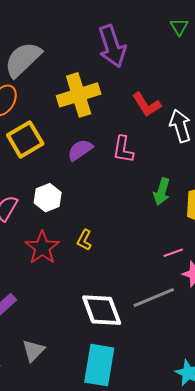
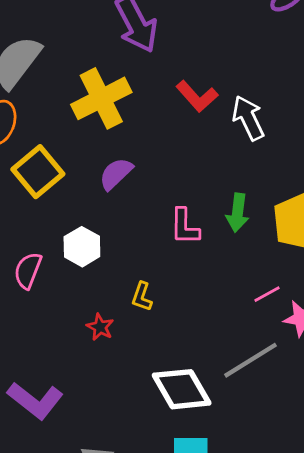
pink L-shape: (123, 149) -> (185, 227), moved
red star: (42, 248) -> (100, 327), moved, size x0.6

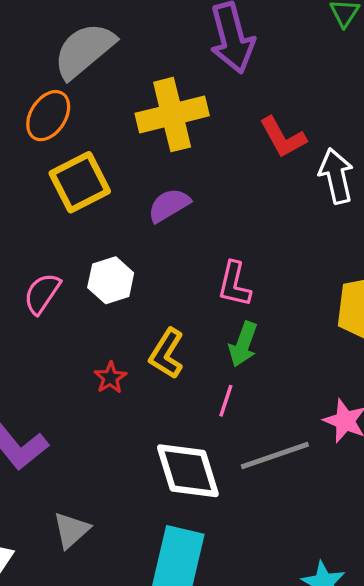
green arrow: (237, 213) -> (243, 344), moved
pink line: (267, 294) -> (226, 401), moved, turned -56
yellow L-shape: (142, 297) -> (167, 354), size x1.4

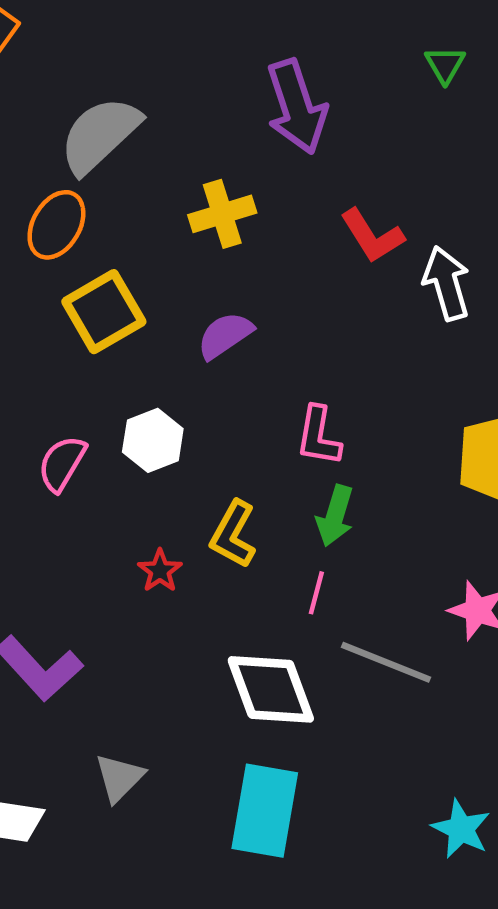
yellow cross: (172, 115) -> (222, 214), size x0.7
gray line: (275, 456) -> (386, 662), turned 44

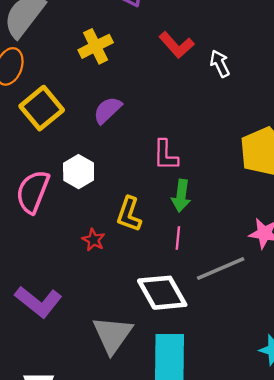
white arrow: (447, 283) -> (220, 64), size x0.7
pink semicircle: (62, 463) -> (33, 192), size x1.4
gray line: (386, 662) -> (221, 268), turned -36
gray triangle: (119, 778) -> (112, 335), moved, size x1.5

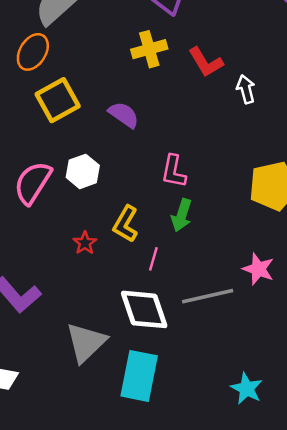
yellow cross: (96, 46) -> (149, 49), moved
purple semicircle: (108, 110) -> (124, 115), turned 68
pink line: (178, 238) -> (153, 259), moved

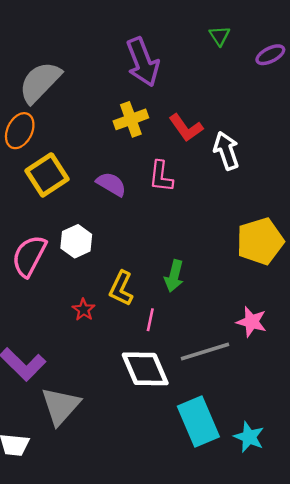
white arrow: (246, 89) -> (226, 151), size x1.4
pink L-shape: (174, 171) -> (161, 176), moved
gray triangle: (86, 342) -> (61, 406), moved
cyan rectangle: (139, 376) -> (198, 422), moved, turned -30

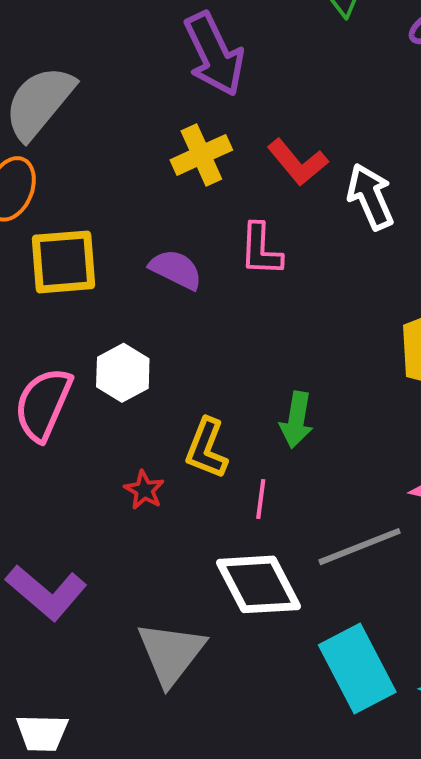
yellow square: (47, 175) -> (64, 262), turned 33
gray triangle: (61, 406) -> (171, 653), moved

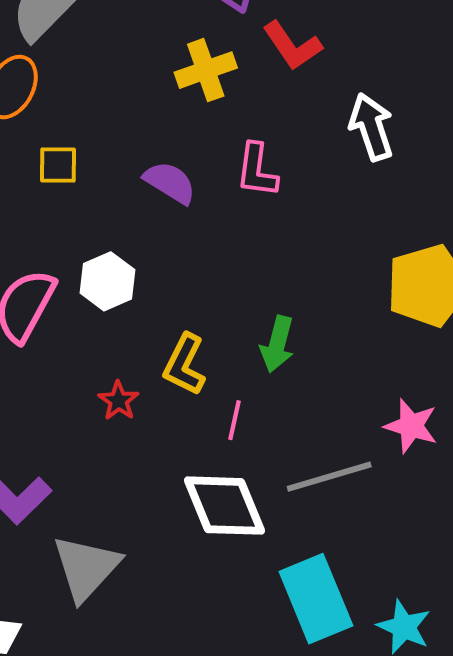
red L-shape: (298, 162) -> (292, 46), moved
yellow square: (64, 262) -> (58, 165), size x0.6
gray triangle: (171, 653) -> (86, 568), moved

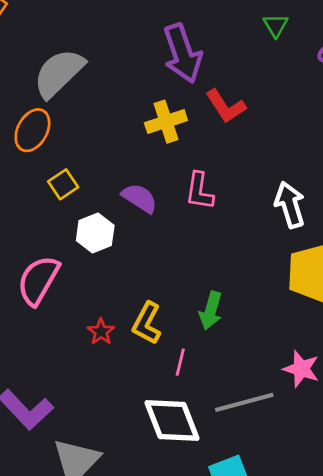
white arrow: (371, 127) -> (290, 205), moved
yellow square: (58, 165) -> (63, 184), turned -36
white hexagon: (107, 281) -> (95, 233), moved
red star: (119, 401) -> (101, 332), moved

